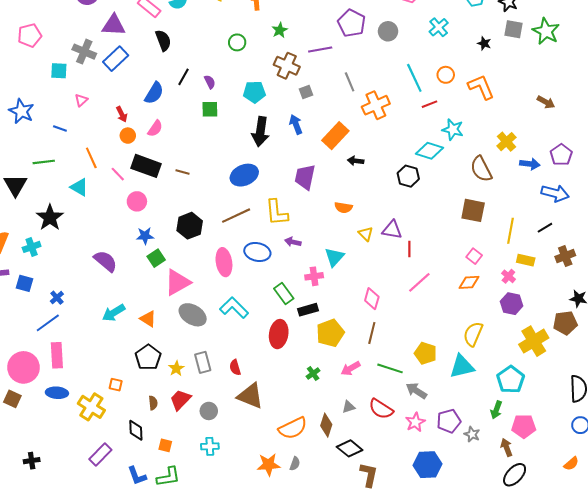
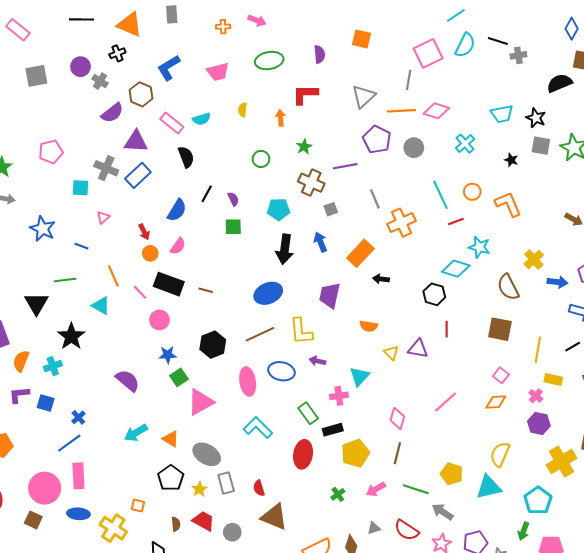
red line: (409, 249) -> (447, 329), moved
gray ellipse: (193, 315) -> (207, 454), moved
red trapezoid: (180, 400) -> (204, 521), turned 75

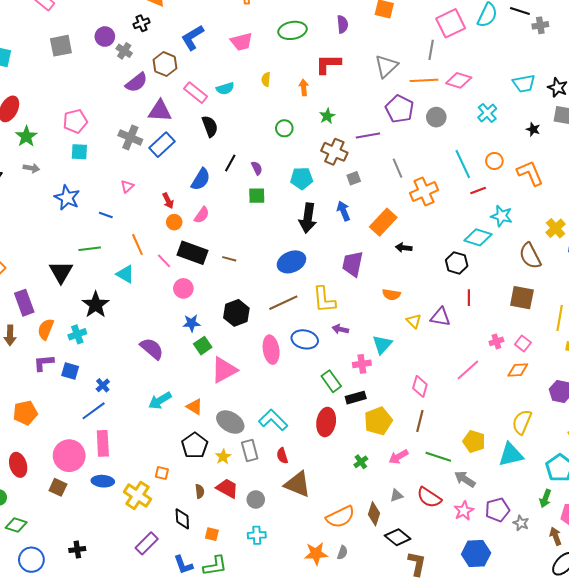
cyan square: (81, 188) -> (79, 152), moved
pink cross: (536, 396) -> (496, 341), moved, turned 32
cyan L-shape: (258, 428) -> (273, 420), moved

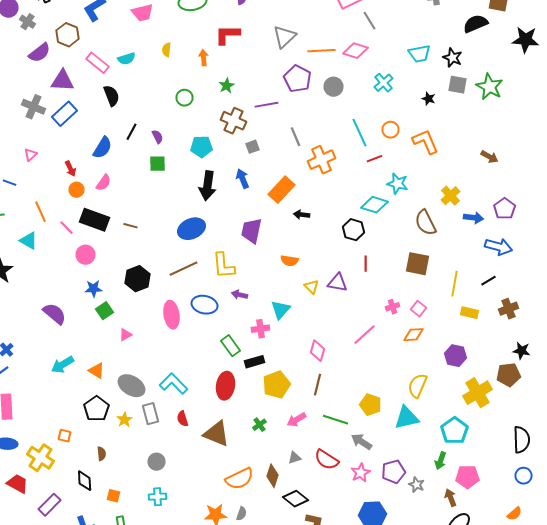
gray line: (431, 50) -> (370, 21), moved, turned -42
pink triangle: (224, 370) -> (126, 335), size x0.5
brown triangle: (298, 484) -> (216, 434), moved
red trapezoid: (227, 488) -> (18, 484), moved

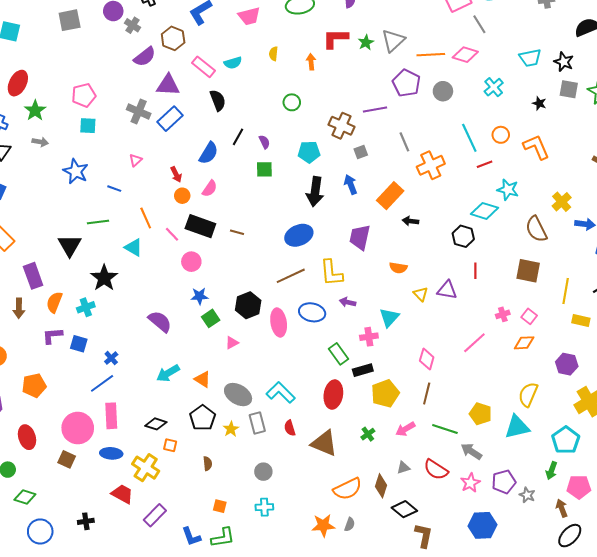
green star: (226, 86) -> (366, 42), moved
black hexagon: (138, 279) -> (248, 305), moved
black diamond: (84, 481) -> (156, 424), moved, turned -70

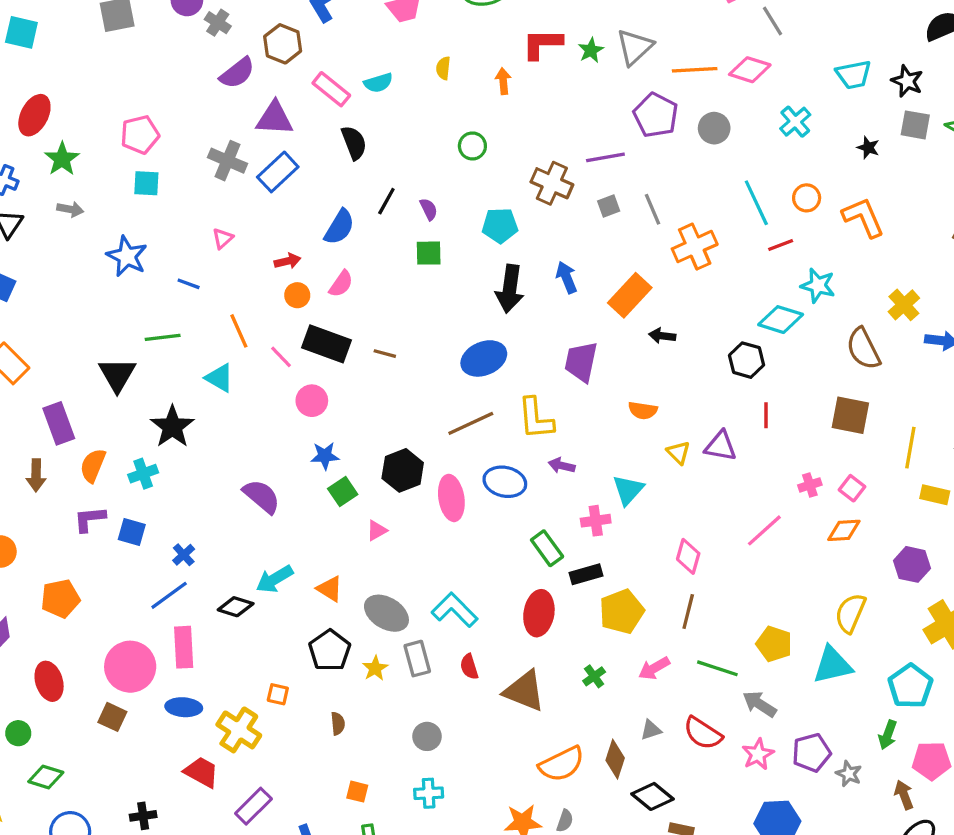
gray square: (361, 152) -> (609, 206), moved
red arrow: (176, 174) -> (288, 261), turned -77
black diamond: (156, 424) -> (236, 607), moved

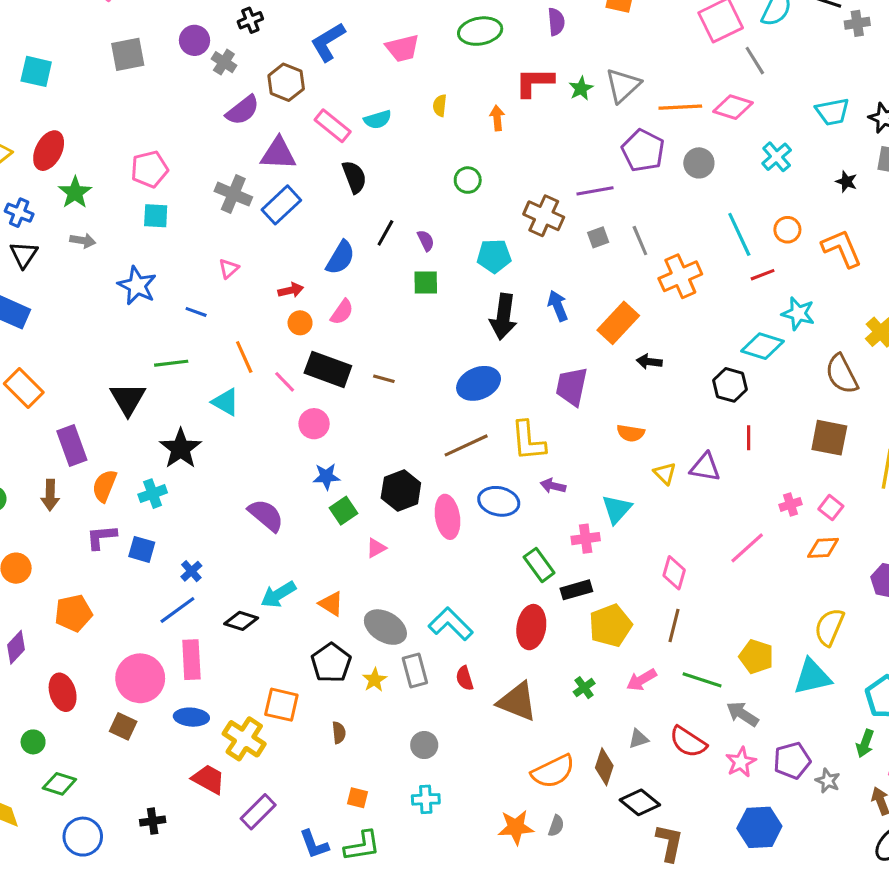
orange square: (278, 694) -> (281, 705), size x1.6

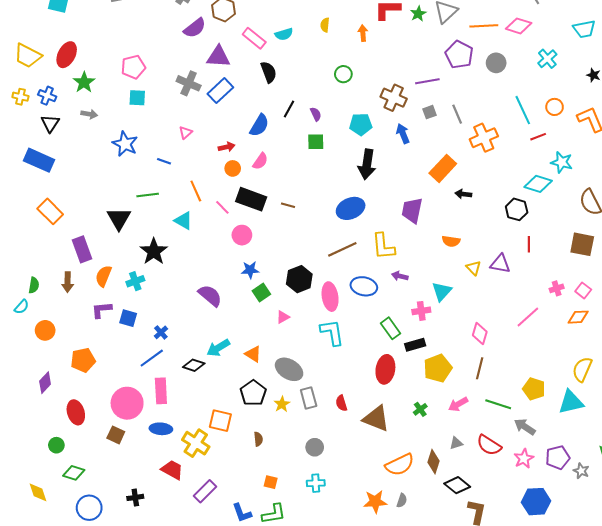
blue arrow: (558, 306) -> (403, 134), moved
cyan L-shape: (451, 624) -> (332, 332), moved, turned 36

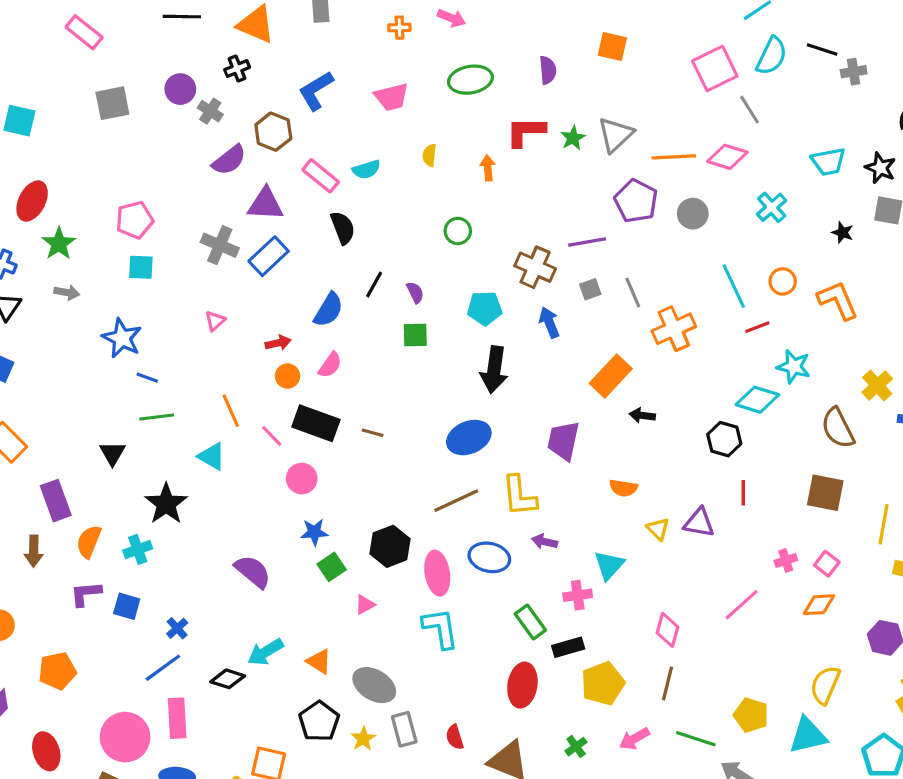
blue line: (164, 161) -> (147, 378), moved
black triangle: (119, 219) -> (112, 453), size x0.7

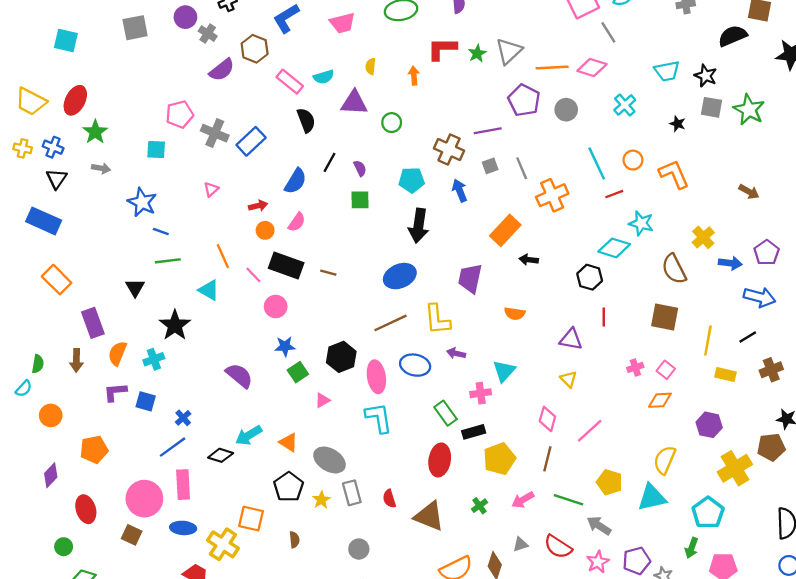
purple triangle: (265, 204) -> (354, 103), moved
pink pentagon: (135, 220) -> (180, 114), moved
yellow triangle: (658, 529) -> (569, 379), moved
pink line: (742, 605) -> (590, 431), moved

